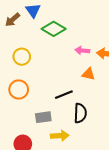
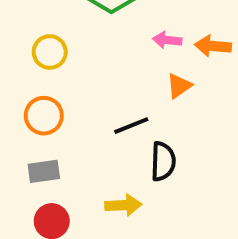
orange triangle: (88, 74) -> (179, 86), turned -48
gray rectangle: (43, 117) -> (44, 171), moved

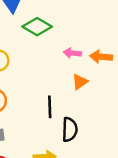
black line: (131, 126) -> (50, 107), turned -70

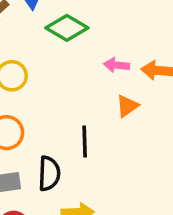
black semicircle: (70, 129) -> (49, 173), moved

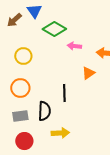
pink arrow: (117, 65) -> (74, 46), moved

